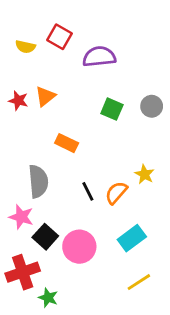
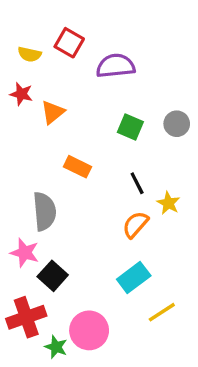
red star: (18, 101) -> (21, 94), moved
black line: (88, 191) -> (137, 183), moved
cyan rectangle: (132, 238) -> (134, 278), moved
pink circle: (79, 247) -> (89, 330), moved
yellow line: (139, 282) -> (162, 312), moved

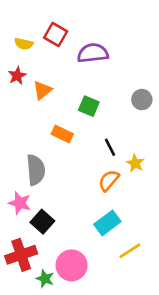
red star: (21, 94) -> (17, 76), turned 30
green square: (130, 127) -> (89, 106), moved

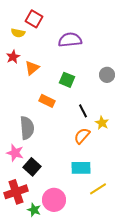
red square: (56, 35) -> (34, 19), moved
cyan rectangle: (107, 223) -> (81, 168), turned 36

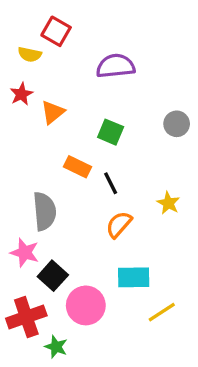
black line: (83, 111) -> (111, 183), moved
orange semicircle: (82, 136) -> (119, 225), moved
pink circle: (54, 200) -> (86, 305), moved

